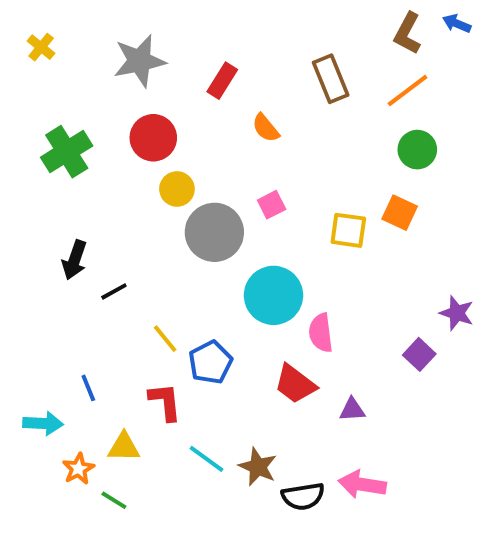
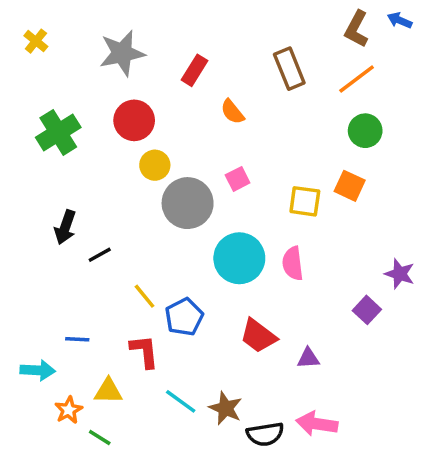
pink semicircle: (321, 333) -> (293, 263), moved
blue line: (88, 388) -> (77, 339), turned -65

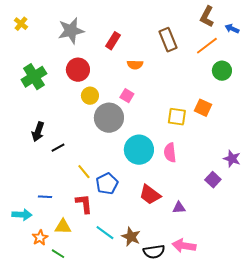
blue arrow: (400, 20) -> (232, 29), moved
orange semicircle: (232, 112) -> (135, 65), turned -49
green circle: (365, 131) -> (222, 71), moved
pink square: (238, 179) -> (127, 96), moved, turned -32

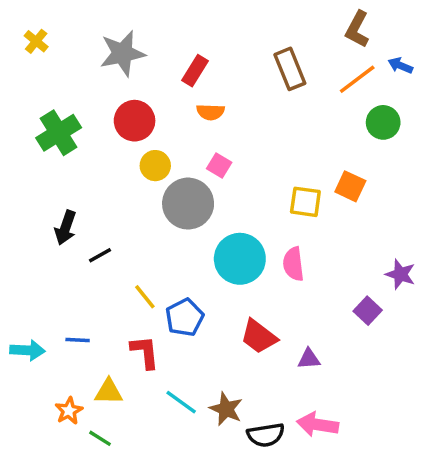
blue arrow: (232, 29) -> (400, 65), moved
orange semicircle: (135, 65) -> (210, 112), moved
cyan arrow: (22, 215) -> (27, 350), moved

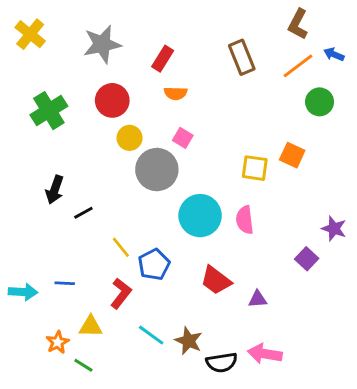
yellow cross: (36, 41) -> (30, 34), size x1.5
red L-shape: (145, 352) -> (121, 293), turned 44

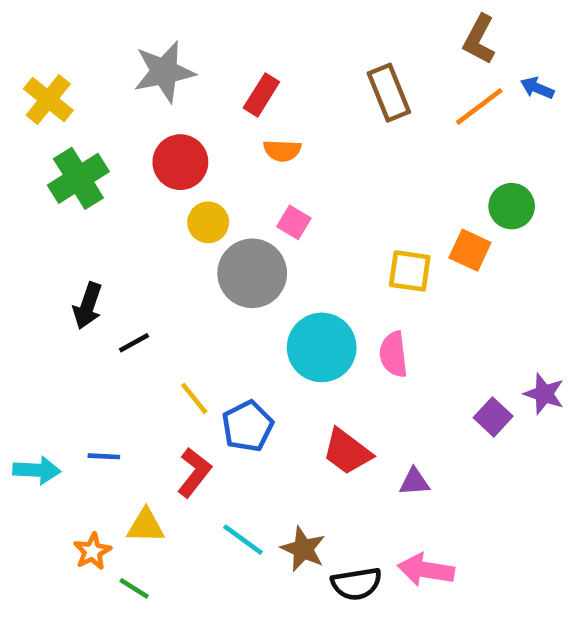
yellow cross: (30, 34) -> (48, 100), moved
green circle: (320, 102) -> (512, 206), moved
purple star: (334, 229) -> (544, 394), moved

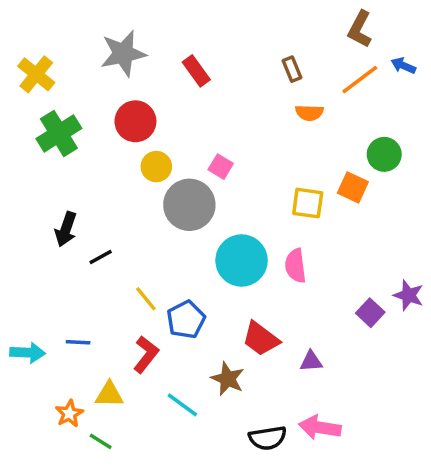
brown rectangle: (389, 93) -> (292, 69), size x0.6
red rectangle: (261, 95) -> (196, 71), turned -68
orange semicircle: (282, 151) -> (309, 113), moved
brown star: (303, 549) -> (228, 379), moved

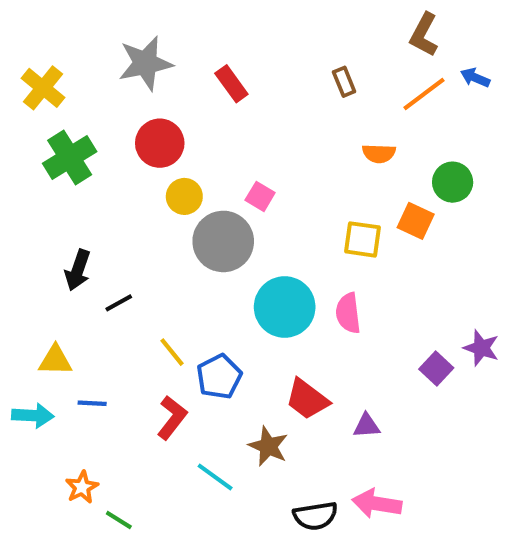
orange semicircle: (309, 113) -> (379, 153), moved
yellow triangle: (109, 394) -> (55, 360), moved

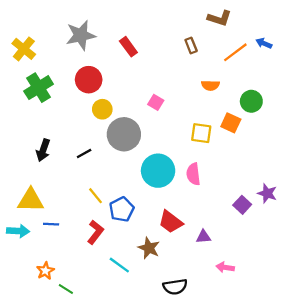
brown L-shape: (424, 35) -> (219, 18), moved, turned -100
pink square: (260, 196) -> (156, 102), moved
black line: (119, 303) -> (84, 154), moved
yellow triangle: (55, 360) -> (31, 200), size x1.4
pink arrow: (377, 504) -> (225, 267), moved, size x0.7

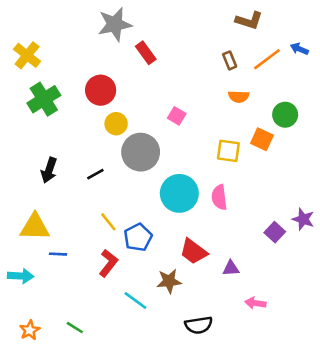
gray star: (81, 35) -> (115, 24), moved
brown rectangle: (191, 46) -> (230, 60), moved
cyan arrow: (18, 231) -> (21, 276), moved
brown star: (149, 248) -> (169, 281), turned -30
orange star: (45, 271) -> (30, 330), moved

